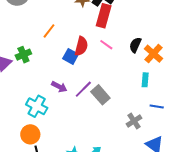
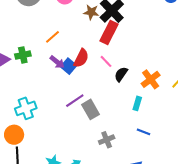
black semicircle: (135, 45) -> (121, 74), moved
purple arrow: (59, 87) -> (57, 62), moved
cyan cross: (37, 106) -> (26, 108), turned 30
gray cross: (134, 121) -> (107, 140), moved

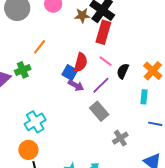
orange line: (52, 37) -> (40, 47), moved
purple arrow: (57, 62) -> (76, 85), moved
purple line: (75, 101) -> (101, 85), moved

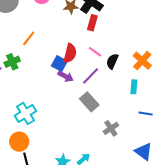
red rectangle: (103, 32) -> (92, 23), size x0.7

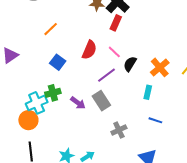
green cross: (12, 62) -> (53, 93), moved
blue square: (59, 64) -> (58, 62), moved
purple arrow: (66, 76) -> (78, 103), moved
orange circle: (19, 142) -> (28, 120), moved

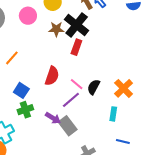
pink line: (114, 52) -> (77, 84), moved
green cross: (53, 93) -> (25, 110), moved
purple arrow: (78, 103) -> (53, 118), moved

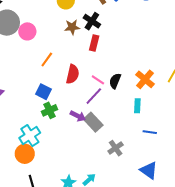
pink circle: (28, 16) -> (27, 31), moved
black cross: (77, 25) -> (92, 21), size x0.7
orange line: (12, 58) -> (47, 59), moved

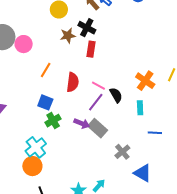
black semicircle: (115, 81) -> (116, 95), moved, turned 133
blue triangle: (149, 170) -> (143, 173), moved

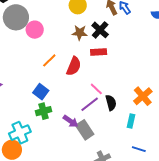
red rectangle: (91, 49) -> (99, 52), turned 63
red semicircle: (73, 82) -> (74, 66), moved

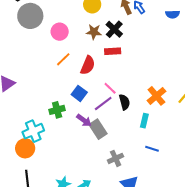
pink circle: (35, 30) -> (60, 32), moved
blue square: (41, 92) -> (79, 93), moved

